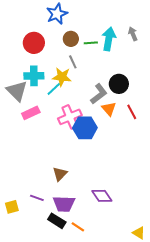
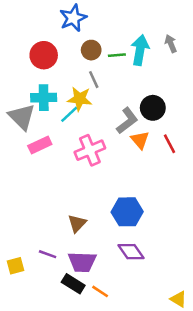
blue hexagon: (85, 128) -> (127, 212), moved

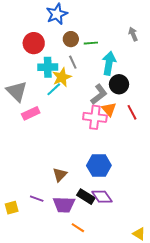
cyan arrow: (140, 50) -> (109, 63), moved
cyan cross: (44, 98) -> (48, 67), moved
yellow star: (80, 99) -> (62, 77), turned -30
pink cross: (90, 150) -> (95, 117), moved, turned 30
black rectangle: (73, 284) -> (86, 197), moved

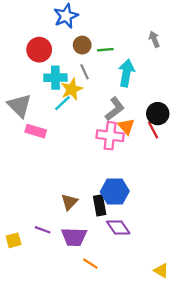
black circle: (119, 84) -> (158, 114), moved
pink rectangle: (31, 113) -> (36, 131), turned 42
black rectangle: (86, 197) -> (100, 205), moved, turned 48

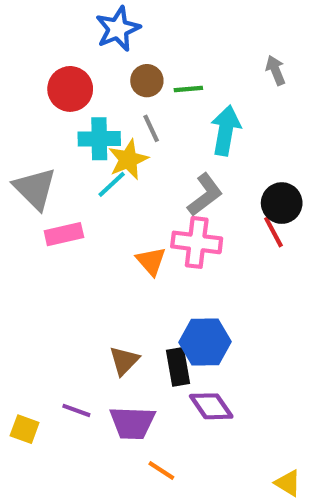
orange triangle: (126, 126) -> (151, 261), moved
pink rectangle: (36, 131) -> (64, 234), turned -30
yellow square: (14, 240) -> (25, 429), turned 35

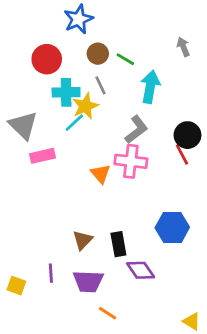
green line: (188, 89) -> (125, 59), turned 36
blue hexagon: (205, 342) -> (172, 228), moved
purple line: (76, 410) -> (51, 273), turned 66

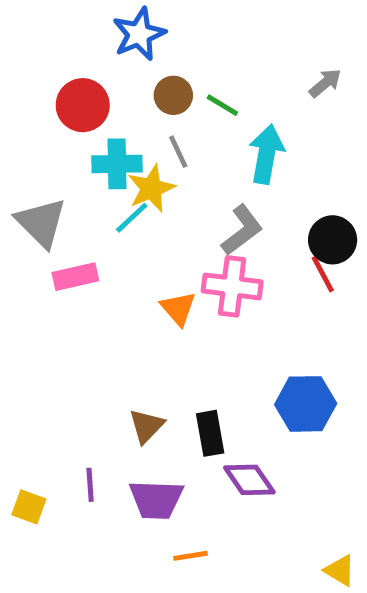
gray arrow: (183, 47) -> (325, 83), turned 72
orange line: (107, 313) -> (190, 556), turned -42

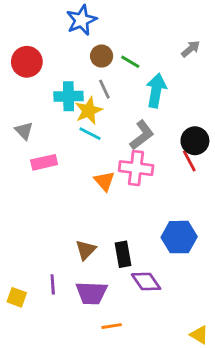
red circle: (83, 105) -> (27, 62), moved
cyan line: (132, 218) -> (90, 134), moved, turned 70
gray triangle: (41, 223) -> (24, 131), size x0.6

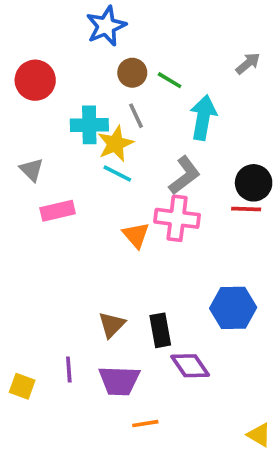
red line: (189, 161) -> (246, 209), turned -60

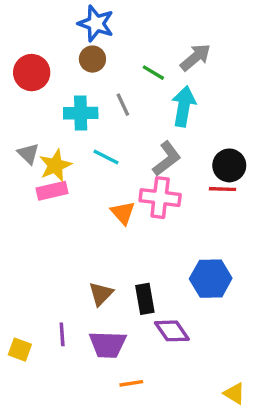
blue star: (106, 26) -> (96, 24), turned -30
gray arrow: (248, 63) -> (195, 57), moved, size x1.4
brown circle: (132, 73) -> (92, 59), moved
yellow star: (115, 144) -> (55, 165), moved

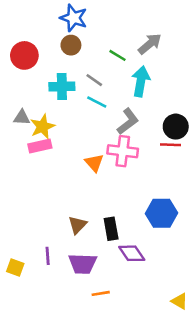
gray line: (123, 105) -> (94, 80), turned -30
gray triangle: (28, 154) -> (22, 118), turned -42
cyan line: (106, 157) -> (97, 102), moved

